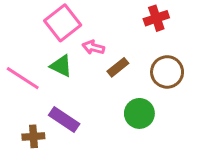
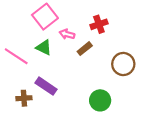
red cross: (156, 18) -> (99, 24), moved
brown circle: (167, 72) -> (123, 64), moved
green circle: (139, 113) -> (100, 100), moved

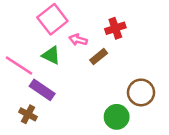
brown circle: (123, 64) -> (141, 92), moved
purple rectangle: (46, 86) -> (42, 90), moved
brown cross: (24, 98) -> (28, 114), turned 32

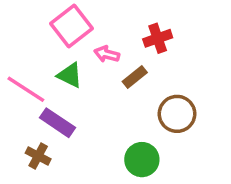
brown circle: (141, 92) -> (177, 114), moved
green circle: (117, 117) -> (142, 160), moved

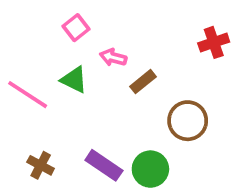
pink square: (72, 26) -> (76, 28), size x0.6
red cross: (158, 38) -> (214, 42), moved
purple rectangle: (58, 123) -> (104, 165), moved

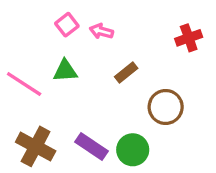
pink arrow: (113, 57) -> (101, 31), moved
green triangle: (74, 80) -> (65, 71), turned -30
brown cross: (41, 165) -> (36, 146), size x1.6

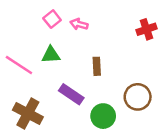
brown rectangle: (126, 72) -> (97, 66), moved, turned -54
brown circle: (166, 107) -> (138, 97), moved
purple rectangle: (92, 146) -> (71, 94), moved

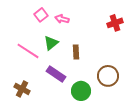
green triangle: (51, 55) -> (51, 43), moved, turned -35
pink line: (19, 65) -> (28, 51), moved
brown cross: (28, 113) -> (22, 89), size x0.7

